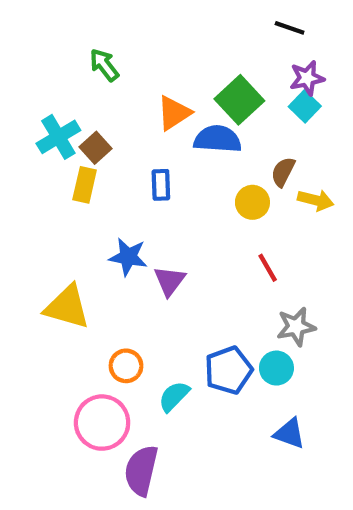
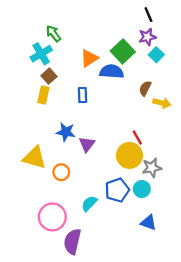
black line: (290, 28) -> (148, 15), turned 48
purple star: (307, 78) -> (147, 37), moved
cyan cross: (58, 137) -> (41, 54), moved
yellow circle: (252, 202) -> (129, 155), moved, size x1.5
orange circle: (126, 366) -> (61, 172), moved

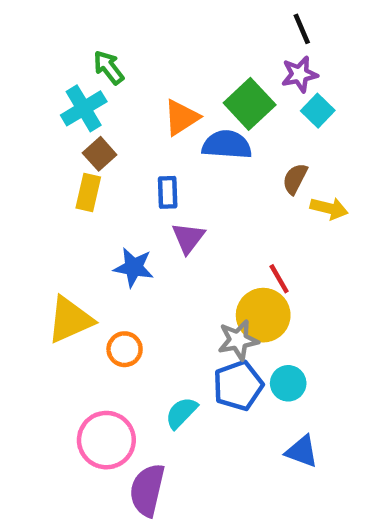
purple triangle: (87, 144) -> (188, 238), moved
yellow triangle: (34, 158) -> (70, 320), turned -40
gray star: (152, 168) -> (238, 340), moved

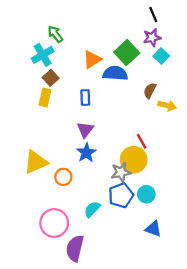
purple triangle: (188, 238) -> (85, 130), moved
blue star: (134, 267) -> (86, 153), moved, turned 30

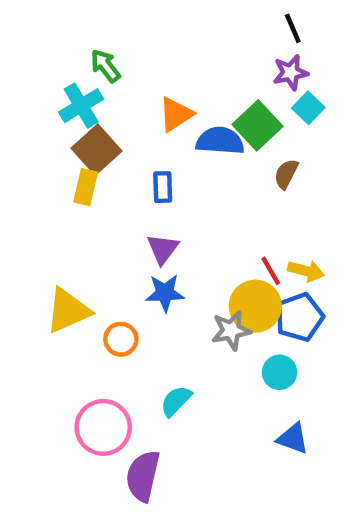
green square: (127, 53) -> (258, 125), moved
brown square: (51, 78) -> (97, 150), size x1.5
yellow arrow: (167, 106) -> (306, 271), moved
blue star: (86, 153) -> (165, 293), turned 30
blue pentagon: (121, 195) -> (299, 317), moved

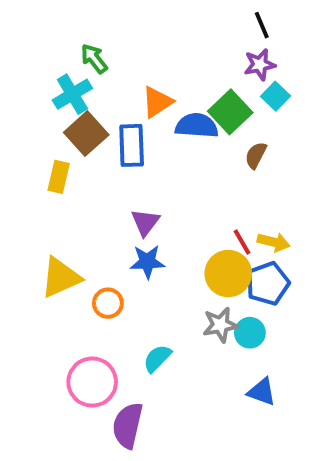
yellow rectangle: (86, 187) -> (59, 177), moved
blue rectangle: (163, 187) -> (132, 145), moved, size x1.5
gray star: (231, 330) -> (220, 325), moved

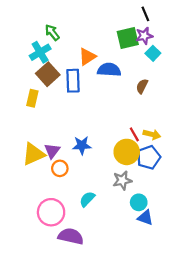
green square: (230, 112) -> (128, 38), moved, turned 30
purple triangle: (145, 222) -> (52, 151), moved
cyan circle: (250, 333) -> (139, 202), moved
purple semicircle: (128, 425) -> (71, 236), turned 90

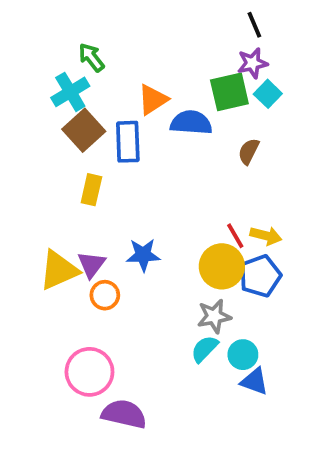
green square: (128, 38) -> (229, 92), moved
yellow rectangle: (32, 98) -> (91, 190), moved
cyan semicircle: (87, 199) -> (205, 349), moved

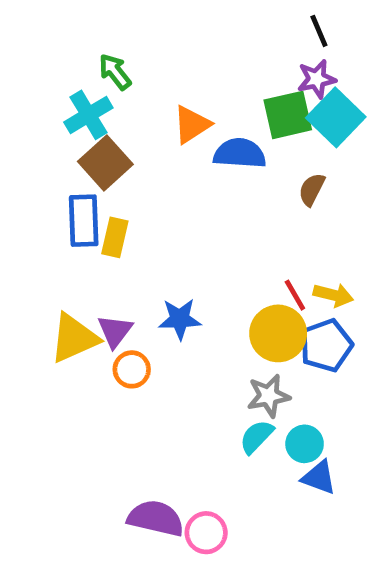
cyan square: (268, 94) -> (336, 117), size x1.6
blue rectangle: (128, 142) -> (84, 221), moved
pink circle: (89, 372) -> (206, 533), moved, size x0.7

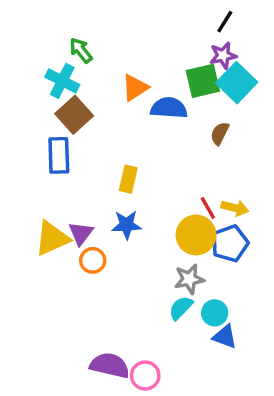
black line: (319, 31) -> (225, 22), turned 55
cyan cross: (88, 115) -> (62, 81), turned -32
yellow rectangle: (115, 237) -> (128, 179), moved

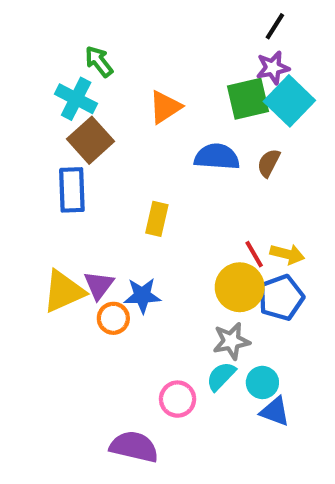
blue semicircle: (169, 108) -> (217, 157), moved
blue star: (127, 225) -> (142, 296), moved
pink circle: (145, 376) -> (178, 399), moved

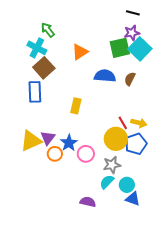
black line: (275, 26) -> (133, 13), turned 72
blue star: (142, 296) -> (69, 143), turned -30
pink circle: (178, 399) -> (86, 154), moved
purple semicircle: (134, 447) -> (88, 202), moved, size x0.7

